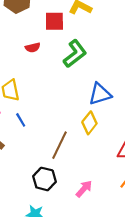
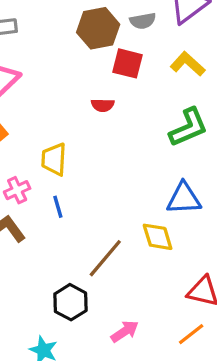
red square: (54, 21) -> (128, 63), moved
green L-shape: (75, 54) -> (188, 127), moved
yellow diamond: (89, 123) -> (158, 237), turned -70

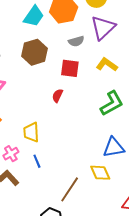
brown hexagon: (98, 28) -> (34, 52), moved
red semicircle: (103, 105) -> (57, 96), turned 120

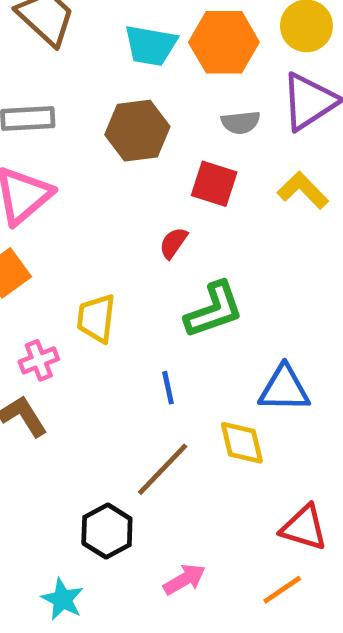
cyan trapezoid: (34, 16) -> (151, 45), turned 55
green L-shape: (112, 103) -> (214, 310), moved
blue line: (37, 161) -> (168, 388), moved

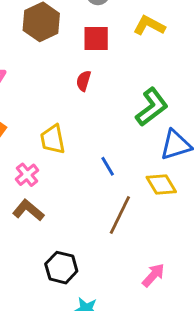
green L-shape: (214, 310) -> (152, 107), moved
black hexagon: (107, 531) -> (61, 268), moved

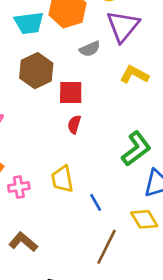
red square: (96, 38) -> (71, 92), moved
yellow trapezoid: (53, 139) -> (62, 179), moved
pink cross: (27, 175) -> (19, 187), moved, turned 30

